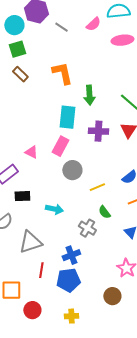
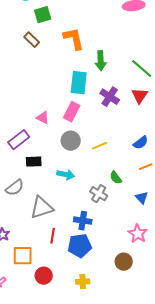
green square: (17, 49) -> (43, 15), moved
purple cross: (98, 131) -> (110, 97), turned 30
gray circle: (72, 170) -> (71, 141), moved
yellow line: (97, 187) -> (100, 146), moved
blue cross: (71, 255) -> (83, 221), turned 30

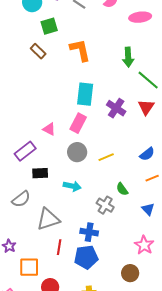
green arrow: (101, 61) -> (128, 57), moved

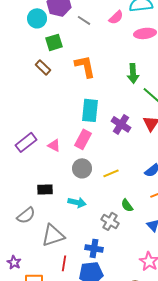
purple rectangle: (25, 151) -> (26, 142), moved

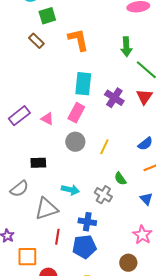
yellow line: (111, 173) -> (104, 147), turned -42
cyan arrow: (77, 202) -> (70, 190), moved

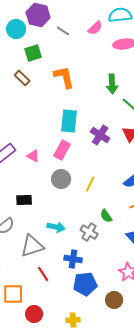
red line: (57, 237) -> (43, 274), turned -42
blue pentagon: (84, 247) -> (85, 284), moved

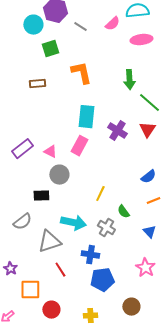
brown rectangle: (22, 78) -> (37, 84), moved, turned -49
gray circle: (61, 179) -> (59, 175), moved
yellow line: (90, 184) -> (100, 194), moved
cyan arrow: (56, 227) -> (73, 223), size x1.4
brown circle: (114, 300) -> (131, 307), moved

